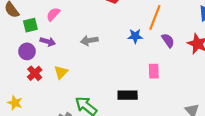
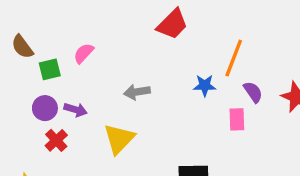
purple arrow: (48, 42) -> (76, 110), moved
pink rectangle: (154, 71) -> (237, 119), moved
yellow triangle: (61, 72) -> (119, 139), moved, size x1.5

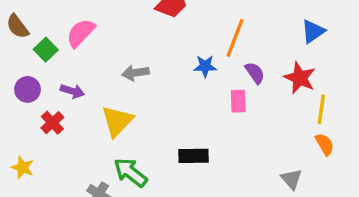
pink semicircle: (84, 53) -> (81, 33), size x1.4
green square: (50, 69) -> (46, 50), turned -30
purple circle: (45, 108) -> (28, 89), moved

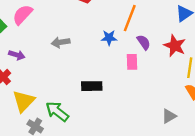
yellow triangle: (117, 121) -> (24, 101), moved
black rectangle: (193, 156) -> (92, 86), moved
gray triangle: (291, 179) -> (169, 116), turned 42

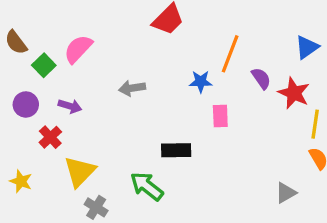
purple semicircle: (144, 42) -> (261, 78), moved
pink rectangle: (132, 62) -> (220, 116), moved
green arrow: (57, 111) -> (147, 186), moved

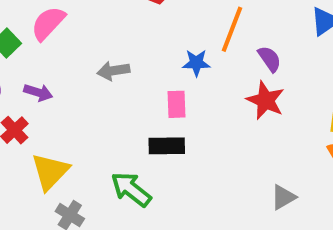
red star: (294, 93) -> (266, 100), moved
pink rectangle: (220, 116) -> (177, 104), moved
gray triangle: (286, 193) -> (283, 197), moved

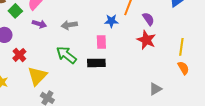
purple arrow: (38, 92) -> (39, 24), moved
green arrow: (131, 189) -> (66, 55), moved

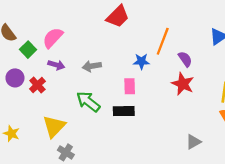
red cross: (19, 55) -> (37, 85), moved

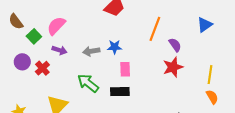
blue star: (141, 61) -> (115, 47), moved
red star: (183, 84) -> (173, 67), turned 30

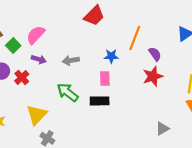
blue star: (115, 47) -> (111, 56), moved

